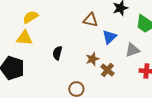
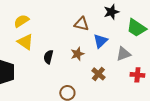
yellow triangle: (24, 38) -> (25, 42), moved, turned 30
brown star: (92, 59) -> (77, 54), moved

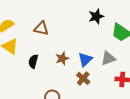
brown triangle: (81, 24) -> (41, 28), moved
blue triangle: (100, 41) -> (85, 59), moved

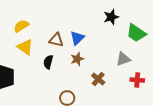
brown triangle: (41, 28) -> (56, 40), moved
blue triangle: (85, 59) -> (77, 38), moved

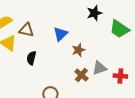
brown triangle: (56, 40) -> (26, 30), moved
brown star: (77, 59) -> (78, 50), moved
gray triangle: (123, 59) -> (99, 68), moved

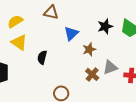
black star: (94, 13) -> (105, 26), moved
brown triangle: (26, 30) -> (51, 12), moved

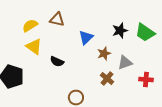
brown triangle: (51, 12) -> (57, 20), moved
black semicircle: (42, 57) -> (57, 62), turned -80
gray triangle: (110, 67) -> (125, 63), moved

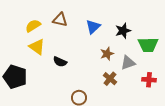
green trapezoid: (145, 33) -> (148, 45), moved, turned -35
blue triangle: (86, 38) -> (93, 27), moved

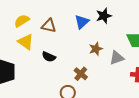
brown triangle: (60, 20) -> (49, 26), moved
black star: (123, 31) -> (104, 16), moved
brown cross: (110, 79) -> (81, 74), moved

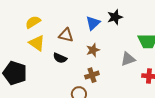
brown triangle: (49, 26) -> (66, 35), moved
brown star: (96, 49) -> (93, 50), moved
brown cross: (81, 74) -> (92, 75), turned 32

